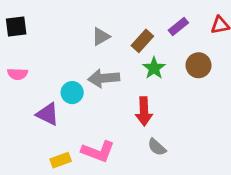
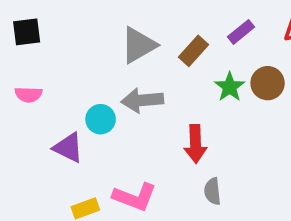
gray triangle: (101, 37) -> (139, 45), size x1.5
green star: (154, 68) -> (230, 87), moved
gray semicircle: (157, 147) -> (213, 191), turned 42

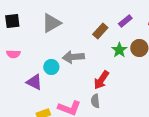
gray triangle: (139, 45) -> (51, 23), moved
red arrow: (195, 144) -> (101, 80), turned 36
gray semicircle: (213, 191) -> (95, 101), moved

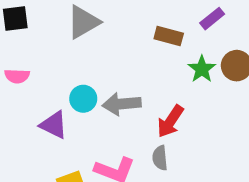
brown rectangle: (100, 31) -> (169, 36), turned 63
gray arrow: (73, 57) -> (122, 104), moved

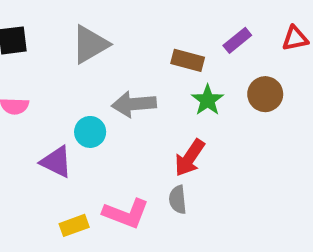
green star: (202, 69) -> (208, 100), moved
gray arrow: (122, 104) -> (134, 104), moved

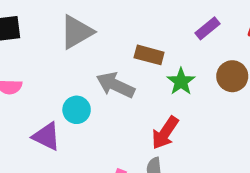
brown rectangle: (188, 60) -> (149, 55), moved
gray arrow: (134, 104) -> (115, 85), turned 30

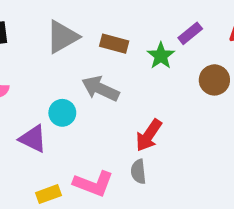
brown rectangle: (149, 55) -> (114, 44), moved
green star: (181, 82) -> (161, 56), moved

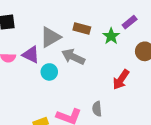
gray triangle: (62, 37) -> (50, 37), moved
red arrow: (149, 135) -> (121, 80), moved
purple triangle: (33, 139) -> (31, 55), moved

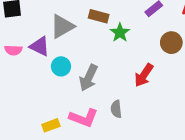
green star: (111, 36) -> (120, 33), moved
gray arrow: (73, 57) -> (89, 78), moved, turned -90

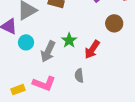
green star: (120, 33) -> (69, 40), moved
gray semicircle: (116, 109) -> (79, 76), moved

